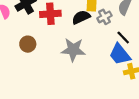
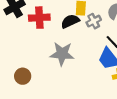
brown circle: (28, 44) -> (23, 76), moved

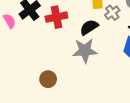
black semicircle: (70, 21) -> (89, 27), moved

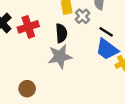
black semicircle: (89, 27) -> (61, 33), turned 126

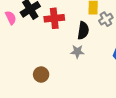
gray star: (60, 57) -> (77, 52), size x0.6

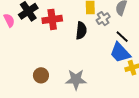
gray star: (77, 52) -> (76, 80), moved, size x1.5

